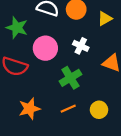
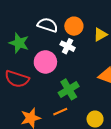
white cross: (81, 46) -> (68, 46), moved
orange line: (68, 109) -> (60, 112), moved

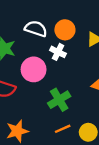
orange line: (60, 112) -> (63, 129), moved

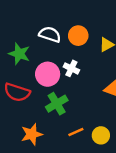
white cross: (58, 52) -> (71, 68), moved
green cross: (59, 100) -> (57, 104), moved

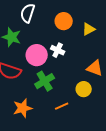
white semicircle: (50, 34) -> (28, 13), moved, turned -90
yellow circle: (101, 135) -> (84, 89), moved

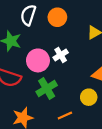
orange circle: (64, 21) -> (57, 17), moved
white cross: (58, 50) -> (61, 55), turned 32

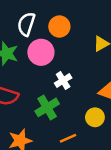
white cross: (61, 55) -> (63, 80), moved
pink circle: (38, 60) -> (41, 52), moved

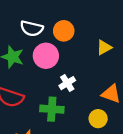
white semicircle: (26, 24) -> (32, 28), turned -95
green cross: (47, 107) -> (52, 109), turned 35

